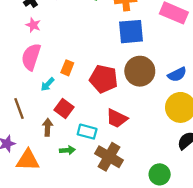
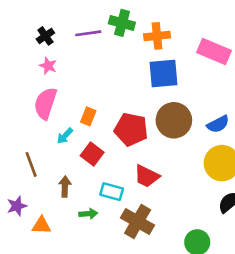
red square: (64, 109) -> (92, 154), moved
orange triangle: (28, 160) -> (42, 225), size x0.7

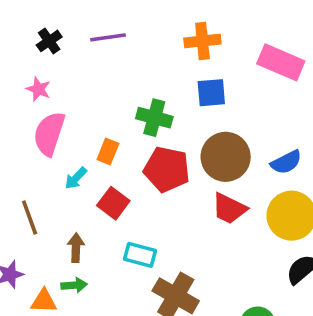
green cross: (122, 23) -> (154, 118), moved
pink star: (48, 66) -> (38, 89), moved
blue square: (163, 74) -> (211, 93), size x0.7
red trapezoid: (147, 176) -> (229, 209), moved
green arrow: (88, 214) -> (74, 285), moved

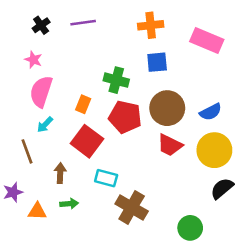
cyan arrow: (76, 178) -> (45, 125), moved
red square: (113, 203) -> (87, 141), size x1.4
green arrow: (74, 285) -> (69, 204), moved

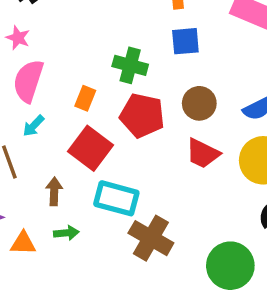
brown circle: (167, 108) -> (199, 103), size x0.7
cyan rectangle: (106, 178) -> (116, 198), size x1.4
green circle: (190, 228) -> (230, 266), size x1.4

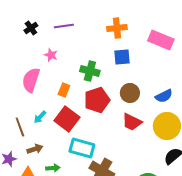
pink star: (18, 38) -> (51, 55), moved
red pentagon: (142, 115) -> (97, 100), turned -30
cyan arrow: (33, 126) -> (40, 117), moved
brown arrow: (54, 191) -> (35, 149), moved, turned 70

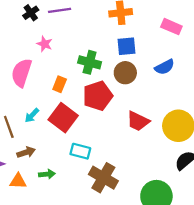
black cross: (31, 28) -> (31, 13), moved
pink rectangle: (161, 40) -> (171, 27), size x0.7
brown circle: (130, 93) -> (125, 73), moved
blue semicircle: (164, 96) -> (165, 67), moved
cyan rectangle: (82, 148) -> (80, 151), size x0.7

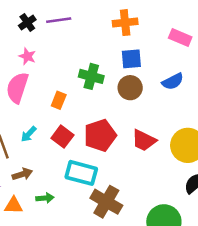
pink star: (45, 44) -> (27, 56), moved
red pentagon: (98, 96) -> (100, 135), moved
red square: (63, 118) -> (62, 137), size x0.7
cyan rectangle: (80, 151) -> (81, 173), size x1.4

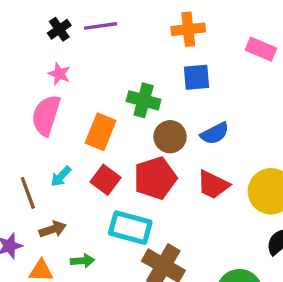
blue semicircle: (173, 81) -> (215, 133), moved
brown circle: (130, 88) -> (170, 137), moved
orange rectangle: (59, 100) -> (101, 132), size x1.5

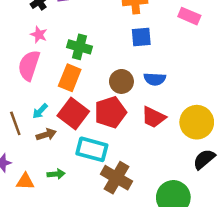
green cross: (144, 100) -> (80, 47), moved
blue semicircle: (215, 133) -> (155, 79), turned 30
red square: (106, 180) -> (73, 114), size x1.4
brown arrow: (53, 229) -> (46, 135), moved

